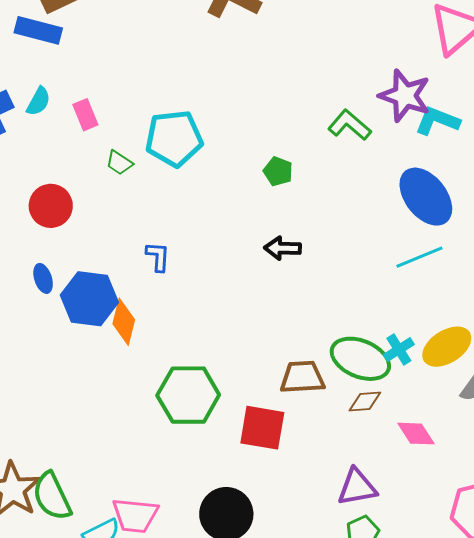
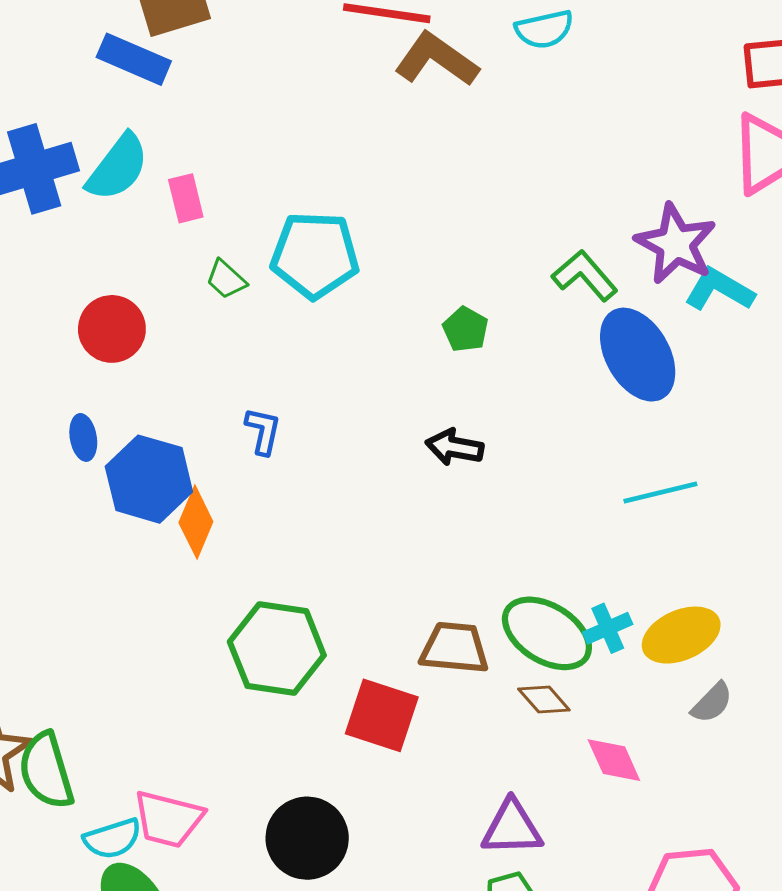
cyan semicircle: (39, 101) -> (118, 167), size x1.6
blue ellipse: (426, 197) -> (638, 355), moved
brown diamond: (365, 402) -> (544, 699), turned 44

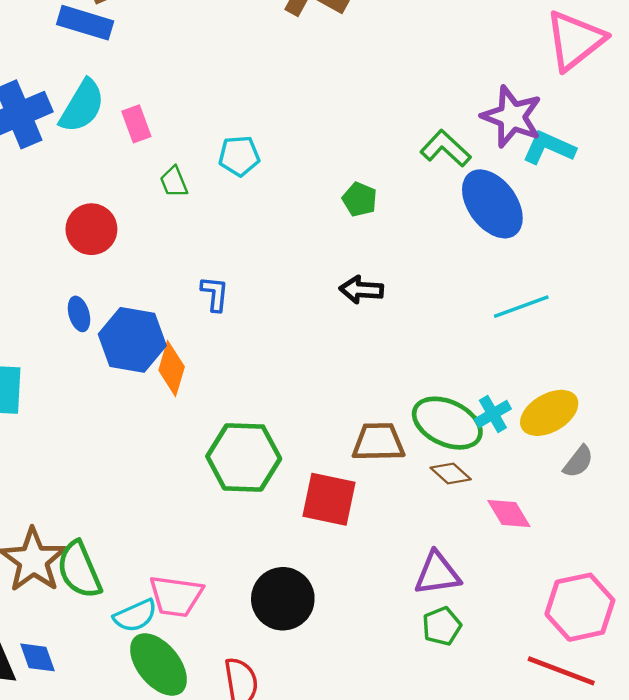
cyan pentagon: (315, 255) -> (239, 156), size x0.6
green trapezoid: (226, 279) -> (174, 182), turned 32

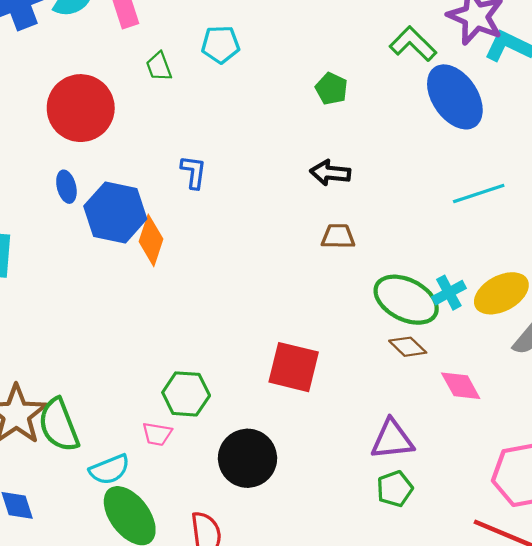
red circle: (91, 229) -> (81, 108), size x1.4
brown trapezoid: (378, 442) -> (338, 236), moved, size x0.7
green hexagon: (244, 457) -> (186, 394), moved, size x0.7
pink trapezoid: (176, 596) -> (157, 434), moved, size x0.6

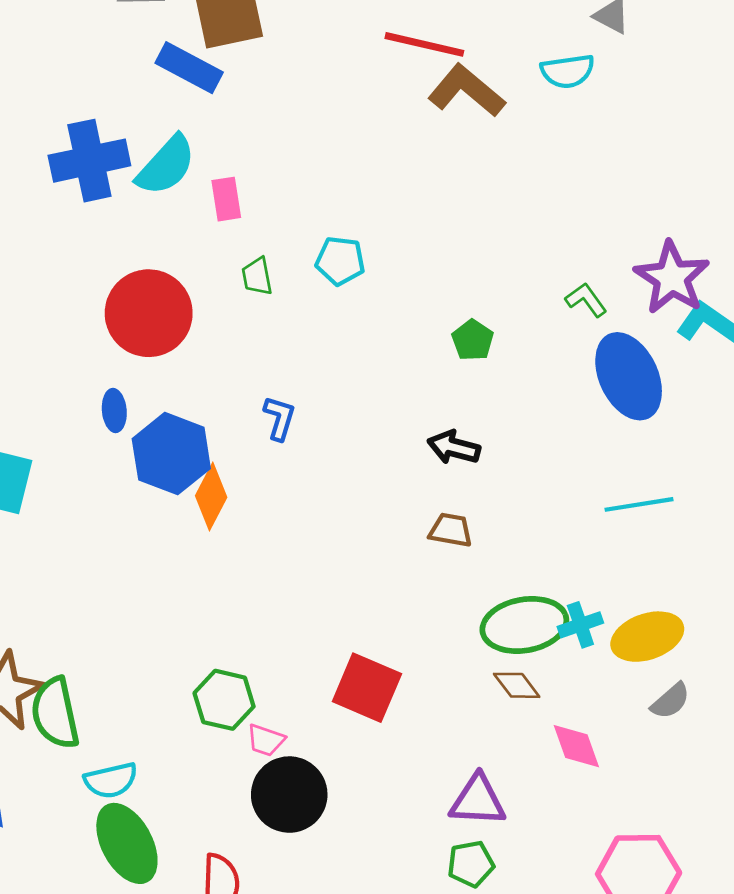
green L-shape: (413, 44) -> (586, 300), size x0.7
green ellipse: (406, 300) -> (524, 625), turned -46
pink trapezoid: (157, 434) -> (266, 740), moved

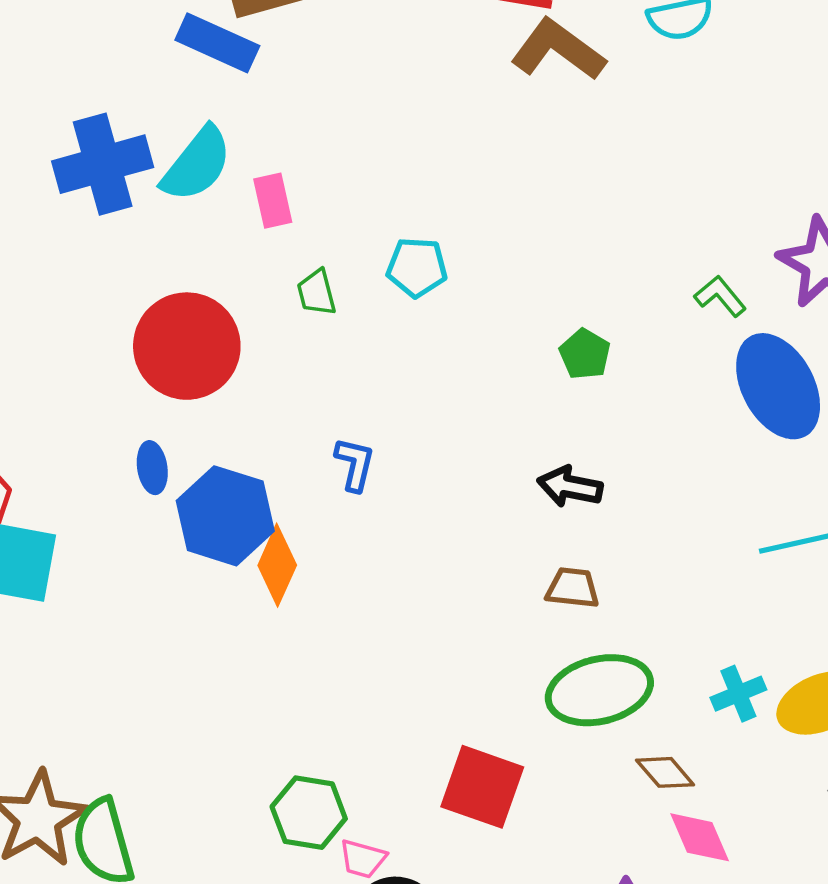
green ellipse: (524, 625) -> (599, 690), moved
pink diamond: (576, 746) -> (700, 837), moved

